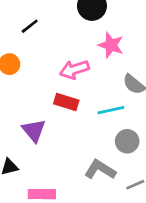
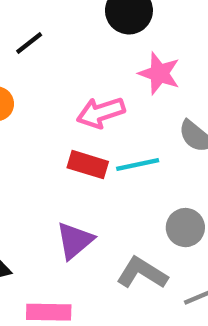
cyan line: (111, 110) -> (138, 165), moved
purple triangle: (34, 130) -> (75, 241), moved, turned 30

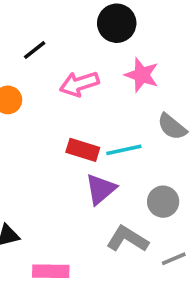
pink arrow: (101, 113) -> (79, 84), moved
purple triangle: (75, 241) -> (101, 189), moved

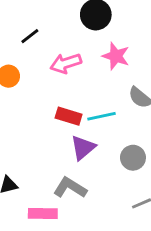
gray L-shape: (127, 239) -> (70, 188), moved

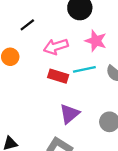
red rectangle: (69, 116) -> (58, 76), moved
cyan line: (101, 116) -> (84, 69), moved

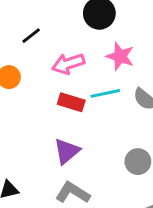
purple triangle: (70, 114) -> (67, 151), moved

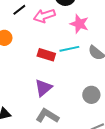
pink arrow: (68, 64) -> (44, 16), moved

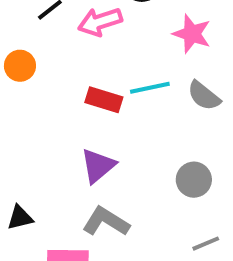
pink star: (79, 24) -> (192, 34), moved

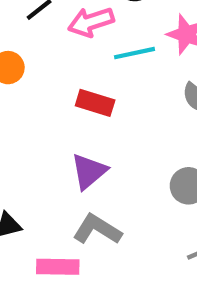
cyan line: (150, 88) -> (135, 53), moved

